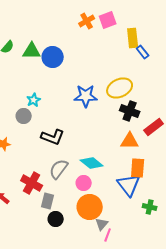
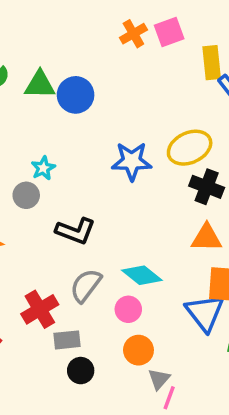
red cross: (32, 183) -> (40, 309), turned 30
gray rectangle: (48, 201) -> (67, 340), turned 70
orange circle: (90, 207) -> (138, 350), size x0.7

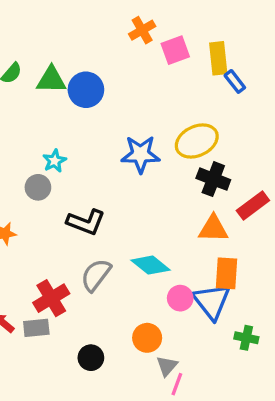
pink square: (169, 32) -> (175, 50), moved
pink circle: (128, 309) -> (180, 298), moved
gray rectangle: (67, 340) -> (36, 328), moved

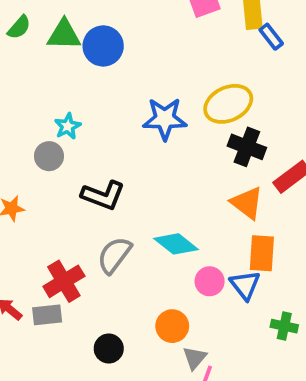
orange triangle: (213, 229) -> (247, 203), turned 36
blue triangle: (212, 301) -> (245, 285), size x0.7

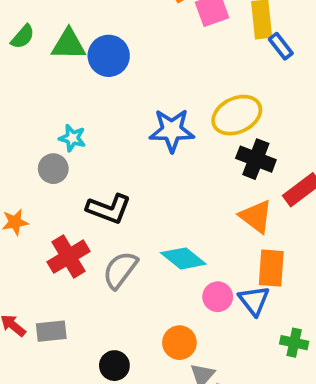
cyan star: (68, 126) -> (72, 138), turned -30
red cross: (64, 281) -> (69, 257), moved

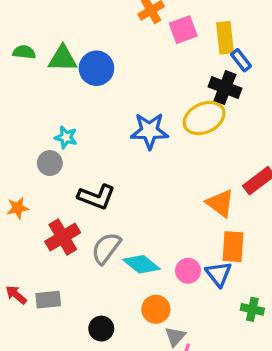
green semicircle: (23, 37) -> (24, 52), turned -125
black cross: (256, 159) -> (225, 88), moved
cyan diamond: (183, 258) -> (141, 264), moved

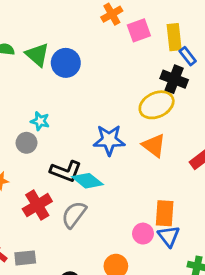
green triangle: (63, 59) -> (37, 55), turned 40
blue star: (149, 131) -> (109, 140), moved
orange triangle: (220, 203) -> (154, 145), moved
orange rectangle: (233, 247) -> (165, 213), moved
cyan diamond: (141, 264) -> (87, 181), moved

